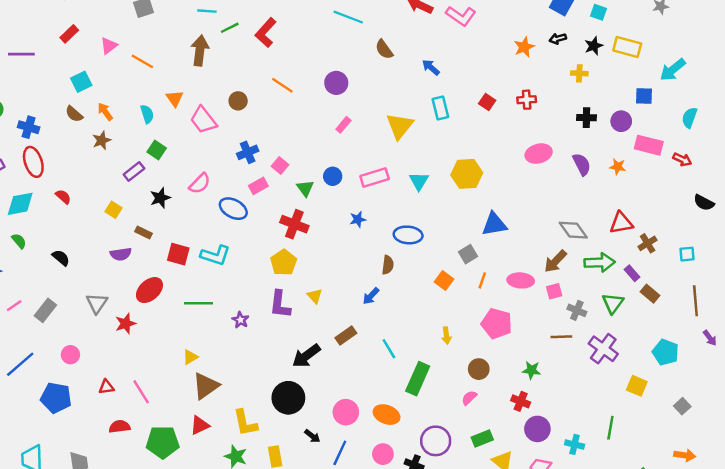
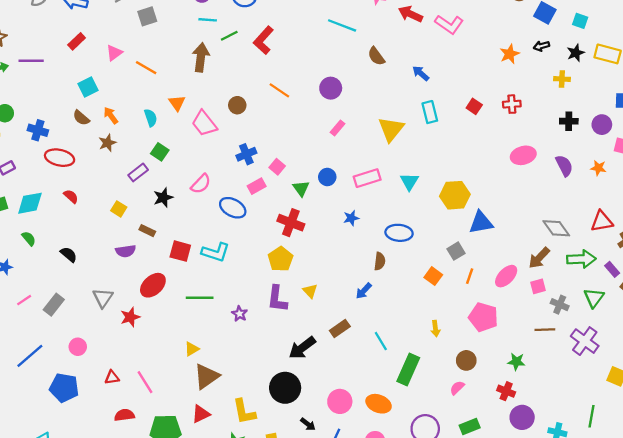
red ellipse: (33, 162) -> (60, 158), moved, turned -60
yellow hexagon: (467, 174) -> (455, 195), moved
pink ellipse: (521, 280) -> (506, 276), turned -50

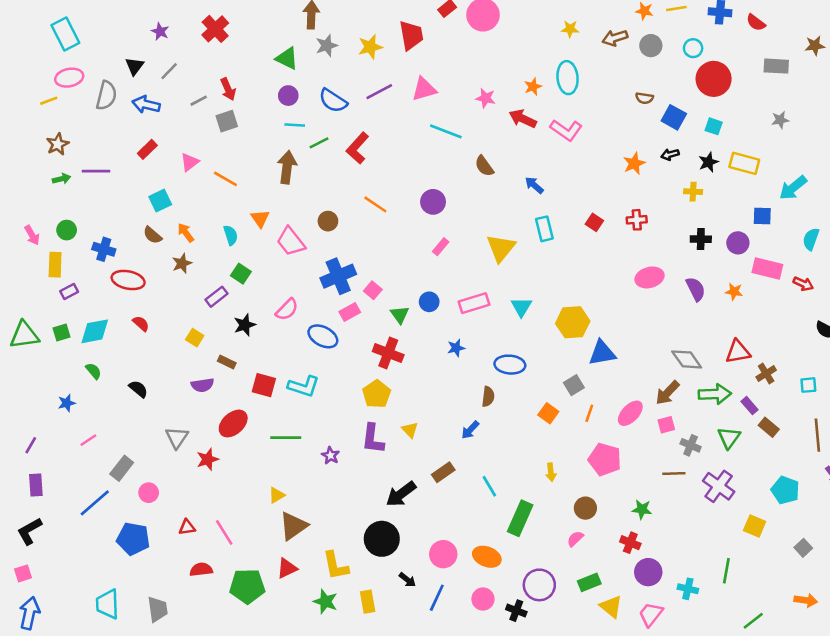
blue cross: (246, 154) -> (338, 276), size x1.5
gray rectangle: (54, 305) -> (122, 468), moved

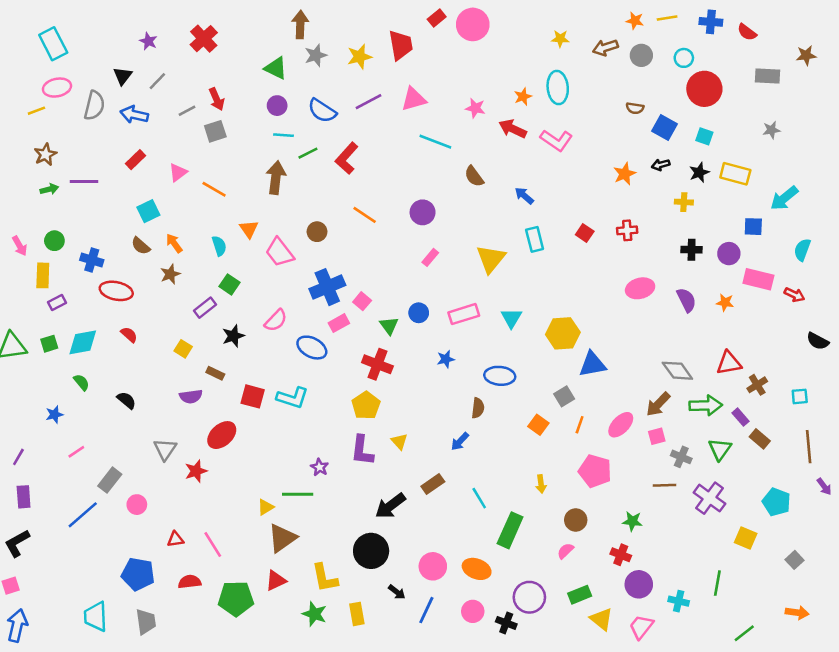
green line: (286, 438) -> (298, 494), moved
blue pentagon: (133, 539) -> (138, 574), moved

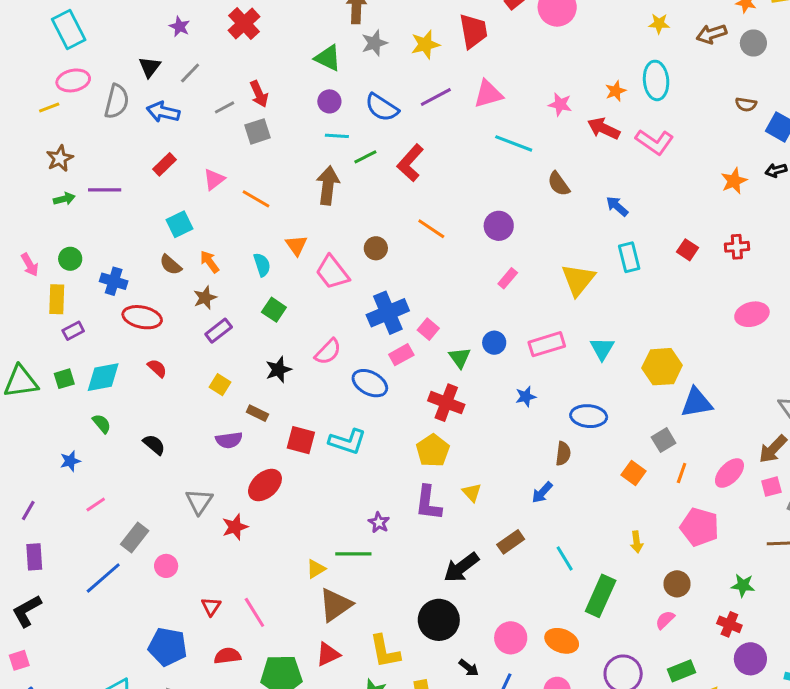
purple rectangle: (205, 308) -> (219, 331), moved
red triangle: (175, 539) -> (211, 606), turned -48

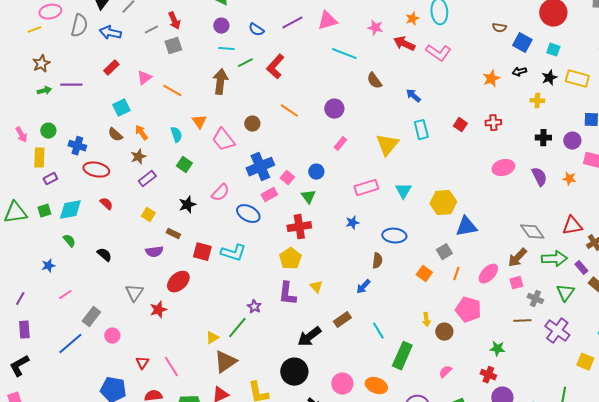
blue semicircle: (382, 107) -> (256, 30), size x0.7
blue circle: (494, 343) -> (316, 172), moved
red cross: (446, 403) -> (299, 227), turned -30
green line: (353, 554) -> (237, 328), turned -50
brown circle: (677, 584) -> (444, 332), moved

